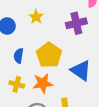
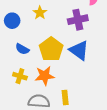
blue semicircle: (19, 56) -> (22, 49), turned -72
blue triangle: (81, 70) -> (79, 50), moved

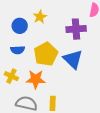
blue circle: (12, 21) -> (20, 26), moved
blue semicircle: (22, 49) -> (18, 50), turned -40

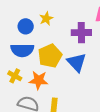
blue semicircle: (18, 50) -> (22, 50), size x1.6

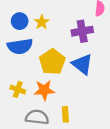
blue circle: (26, 26) -> (20, 21), moved
blue semicircle: (22, 50) -> (20, 46), moved

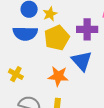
yellow pentagon: (52, 62) -> (57, 38), moved
orange star: (44, 90) -> (58, 76), moved

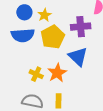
yellow cross: (16, 74) -> (36, 74), moved
orange star: (58, 76) -> (57, 73), turned -30

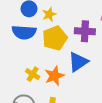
blue triangle: (78, 57) -> (78, 62), turned 35

